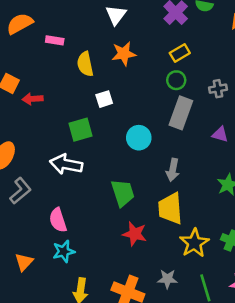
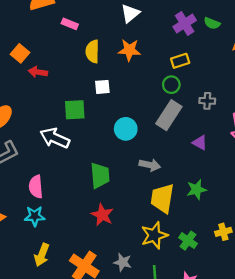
gray arrow: (173, 170) -> (150, 165), turned -102
yellow trapezoid: (170, 208) -> (162, 198), moved

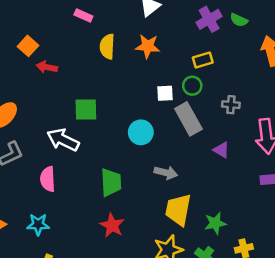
white square: (102, 87) -> (165, 93), moved
gray rectangle: (169, 115) -> (188, 119), turned -64
pink semicircle: (36, 187) -> (48, 179), moved
green star: (197, 190) -> (215, 223), moved

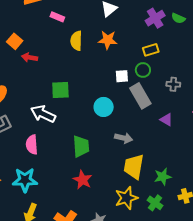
cyan star: (38, 224) -> (25, 180), size x1.4

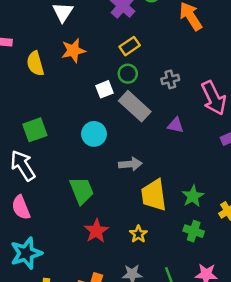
white arrow: (43, 114) -> (23, 166), turned 50
red star: (82, 180) -> (96, 231), turned 30
yellow star: (126, 198) -> (138, 234), moved, size x0.6

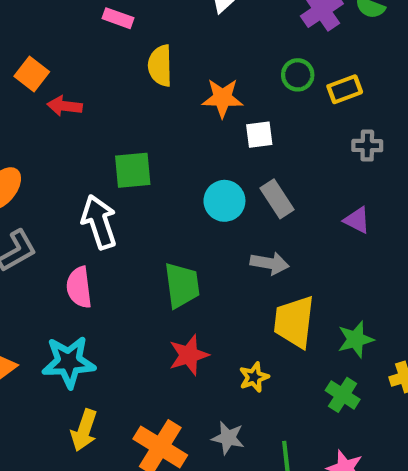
yellow rectangle: (130, 46) -> (345, 89), moved
orange star: (73, 51) -> (222, 98), moved
green circle: (128, 74) -> (298, 75), moved
gray rectangle: (135, 106) -> (277, 199), moved, size x0.7

